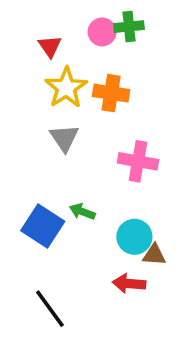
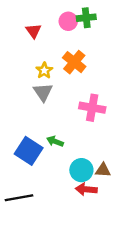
yellow star: (66, 88) -> (44, 70), moved, size x0.6
orange cross: (111, 93) -> (74, 62), turned 30
cyan circle: (134, 237) -> (81, 170), moved
black line: (50, 309) -> (19, 198), moved, turned -64

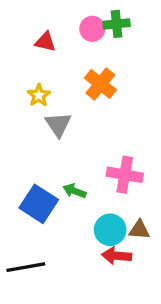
red triangle: (33, 31) -> (45, 42), turned -42
yellow star: (44, 70) -> (39, 95), moved
pink cross: (92, 108) -> (125, 175), moved

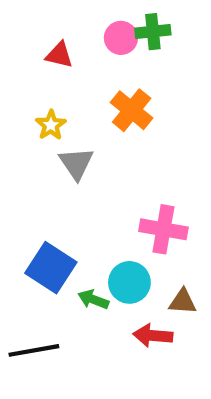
green arrow: (74, 191) -> (93, 299), moved
cyan circle: (110, 230) -> (129, 282), moved

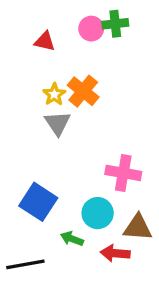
orange cross: (132, 110) -> (83, 91), moved
yellow star: (51, 125) -> (54, 94), moved
green arrow: (93, 299) -> (72, 239), moved
brown triangle: (183, 302) -> (138, 228), size x1.4

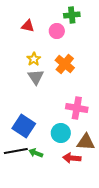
pink circle: (91, 29) -> (57, 31), moved
orange cross: (83, 91) -> (65, 64), moved
green arrow: (72, 239) -> (36, 153), moved
black line: (25, 264) -> (16, 151), moved

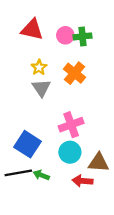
green cross: (72, 15) -> (83, 36), moved
red triangle: (28, 26) -> (32, 30), size x1.5
pink cross: (77, 108) -> (71, 125), moved, turned -30

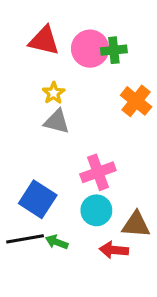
pink circle: (65, 35) -> (90, 49), size x1.5
orange cross: (75, 73) -> (136, 101), moved
gray triangle: (41, 88) -> (57, 122), turned -42

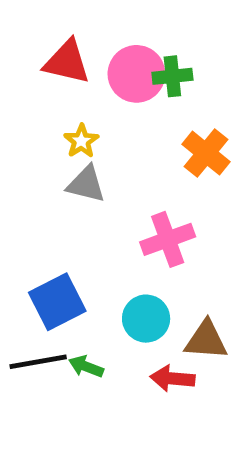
pink cross: (98, 172) -> (168, 239), moved
blue square: (38, 199) -> (57, 302), turned 30

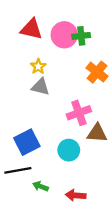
brown triangle: (206, 340) -> (97, 133), moved
green arrow: (86, 367) -> (40, 186), moved
red arrow: (172, 379) -> (76, 195), moved

